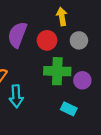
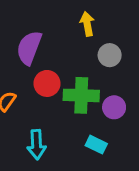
red circle: (47, 40) -> (47, 83), moved
cyan arrow: (16, 96) -> (37, 145), moved

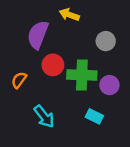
yellow arrow: (87, 24) -> (69, 15), moved, turned -60
cyan arrow: (37, 145) -> (44, 116), turned -35

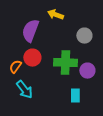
red circle: (53, 65) -> (32, 58), moved
cyan arrow: (44, 116) -> (24, 90), moved
cyan rectangle: (94, 116) -> (75, 96), turned 64

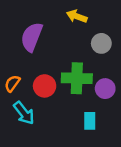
yellow arrow: (55, 15) -> (77, 16), moved
red circle: (32, 58) -> (45, 86), moved

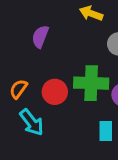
purple semicircle: (32, 37) -> (40, 37), size x0.7

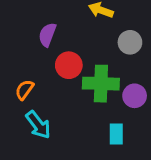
red circle: (55, 92) -> (69, 65), moved

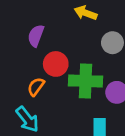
orange semicircle: (24, 90) -> (36, 87), moved

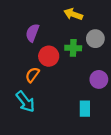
green cross: (86, 81) -> (73, 48), moved, size x0.6

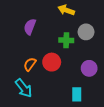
red circle: (49, 56) -> (52, 62), moved

